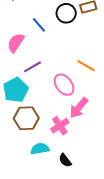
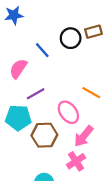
cyan pentagon: (16, 90) -> (18, 118), turned 30
brown hexagon: (26, 118) -> (44, 135), moved
pink cross: (60, 126) -> (76, 161), moved

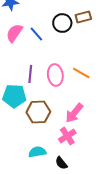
pink semicircle: (18, 69) -> (14, 33), moved
purple line: (36, 94) -> (30, 74), turned -54
pink ellipse: (68, 112) -> (55, 75), moved, turned 30

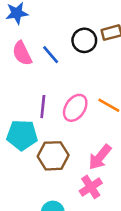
pink semicircle: (14, 33) -> (22, 53), turned -60
pink ellipse: (55, 75) -> (75, 108), turned 40

